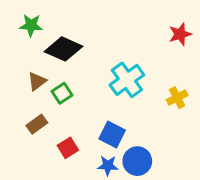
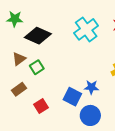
cyan cross: (127, 80) -> (86, 29), moved
blue star: (108, 166) -> (91, 87), moved

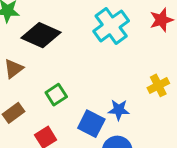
green square: (37, 67) -> (56, 95), moved

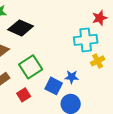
cyan cross: (111, 26) -> (86, 40), moved, turned 30
green square: (56, 95) -> (31, 67), size x1.6

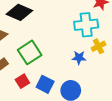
blue star: (72, 77) -> (79, 58), moved
blue square: (54, 86) -> (45, 84), moved

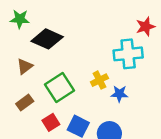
yellow cross: (98, 46) -> (99, 80), moved

